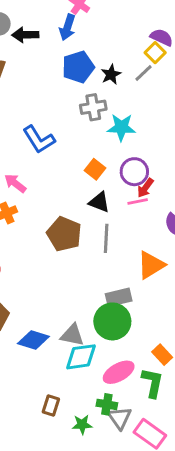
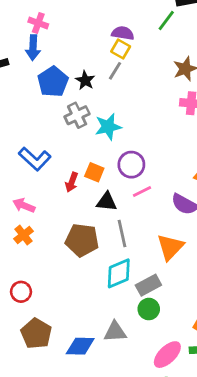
red arrow: (145, 188) -> (72, 182), moved
green circle: (112, 321) -> (149, 309), size x0.6
cyan diamond: (81, 357) -> (119, 273), moved

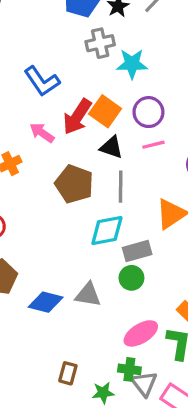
orange square: (94, 172) -> (105, 111), size x1.4
red arrow: (72, 182) -> (77, 117), size x1.6
pink arrow: (24, 205) -> (42, 133), moved

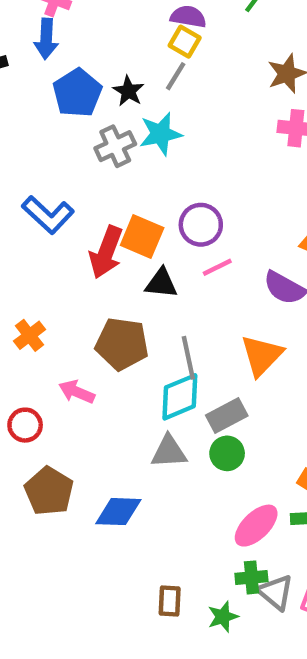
cyan star: (132, 64) -> (161, 134), moved
pink arrow: (42, 133) -> (77, 392), moved
gray line: (121, 187) -> (188, 358), moved
gray triangle: (88, 295) -> (169, 452), moved

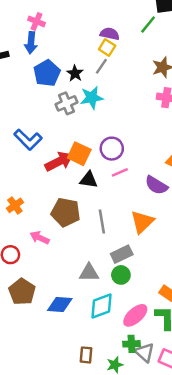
red arrow: (106, 252) -> (59, 161), turned -140
cyan diamond: (180, 397) -> (101, 306), moved

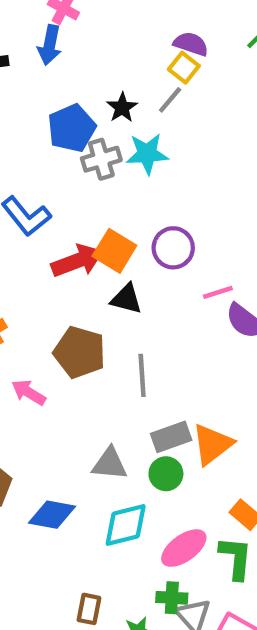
blue pentagon: (47, 73) -> (72, 128), moved
pink line: (120, 172) -> (218, 292), moved
orange triangle: (142, 222) -> (212, 444), moved

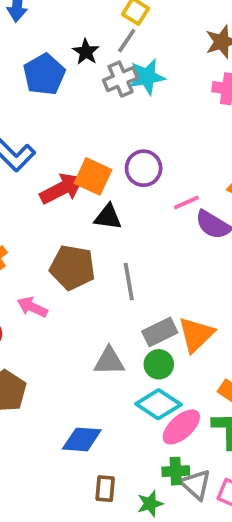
cyan star: (147, 154) -> (147, 77), moved
gray cross: (101, 159) -> (121, 79), moved
blue diamond: (52, 515) -> (82, 439), moved
cyan diamond: (126, 525) -> (158, 404), moved, turned 54

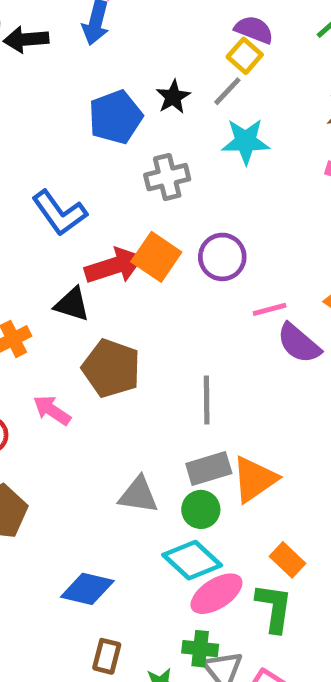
gray cross: (121, 79) -> (167, 177), moved
black triangle: (108, 217) -> (72, 304), moved
gray line: (129, 282) -> (207, 400), moved

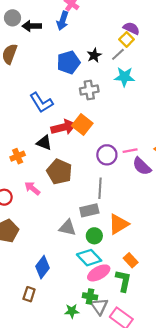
purple circle: (222, 257) -> (107, 155), moved
gray rectangle: (209, 469) -> (89, 210), moved
blue diamond: (87, 589) -> (43, 267), turned -70
brown rectangle: (107, 656) -> (29, 294), moved

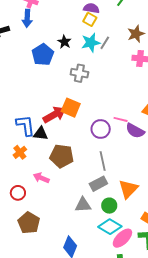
gray line: (118, 54) -> (105, 43), moved
cyan star: (124, 77) -> (91, 43), moved
gray cross: (89, 90) -> (79, 73), moved, turned 36
blue L-shape: (41, 103) -> (26, 125), moved, turned -140
pink line: (130, 151) -> (121, 119), turned 40

